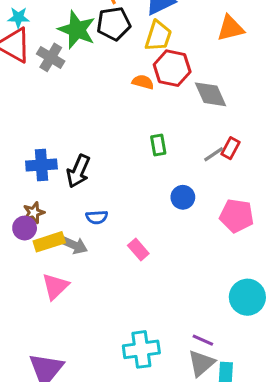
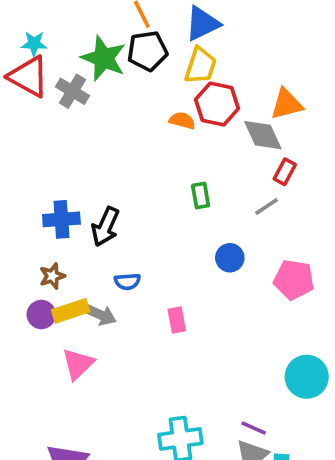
orange triangle: (230, 28) -> (287, 104), moved
red rectangle: (230, 148) -> (285, 172), moved
purple circle: (25, 228) -> (41, 315), moved
pink rectangle: (138, 250) -> (177, 320), turned 30

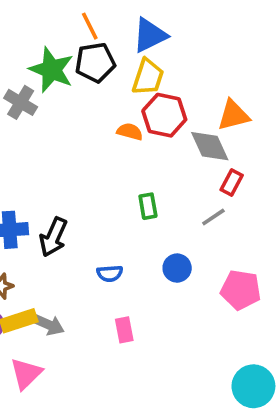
blue semicircle: (127, 282) -> (110, 273), moved

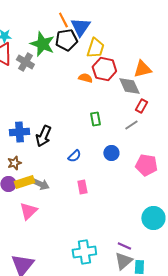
blue triangle: (150, 35) -> (80, 27), moved, turned -30
blue semicircle: (110, 273) -> (74, 156), turned -40

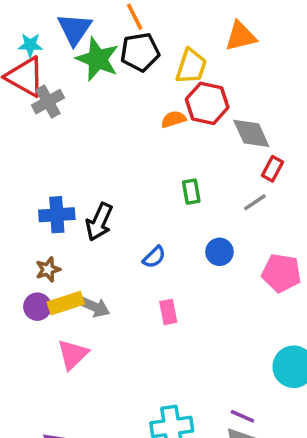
blue triangle: (80, 27) -> (75, 29), moved
gray cross: (25, 62) -> (48, 102), moved, turned 30
orange triangle: (142, 69) -> (241, 36), moved
orange semicircle: (85, 78) -> (174, 119), turned -32

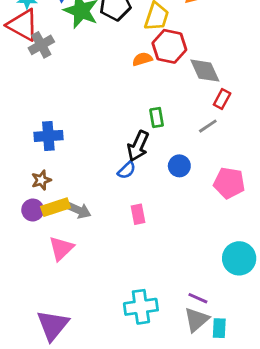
black arrow: (99, 222) -> (138, 146), moved

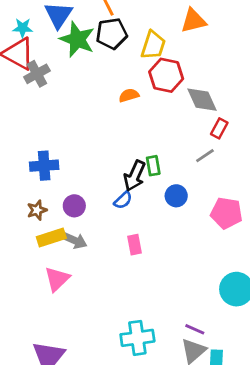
orange semicircle: (142, 59) -> (129, 95), moved
green rectangle: (157, 117) -> (153, 166), moved
purple circle: (33, 210) -> (74, 206), moved

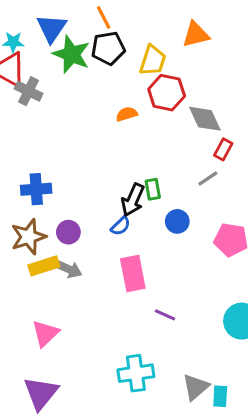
gray cross: (37, 74) -> (29, 91), turned -35
brown star: (37, 210) -> (29, 237), size x1.6
pink rectangle: (135, 245) -> (133, 274), size x1.6
pink triangle: (57, 279) -> (45, 333), moved
purple line: (195, 329) -> (165, 315), moved

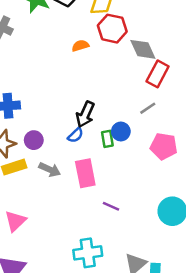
red rectangle: (223, 149) -> (158, 74), size x1.5
gray line: (208, 178) -> (148, 108), moved
green rectangle: (153, 189) -> (107, 139), moved
gray arrow: (68, 269) -> (50, 170), moved

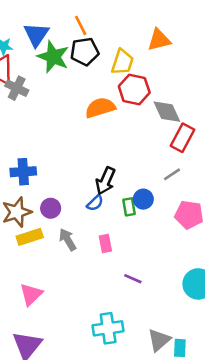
orange semicircle: (80, 46) -> (100, 108), size x1.6
gray arrow: (50, 170) -> (68, 240), turned -145
pink rectangle: (85, 173) -> (105, 243), size x0.6

